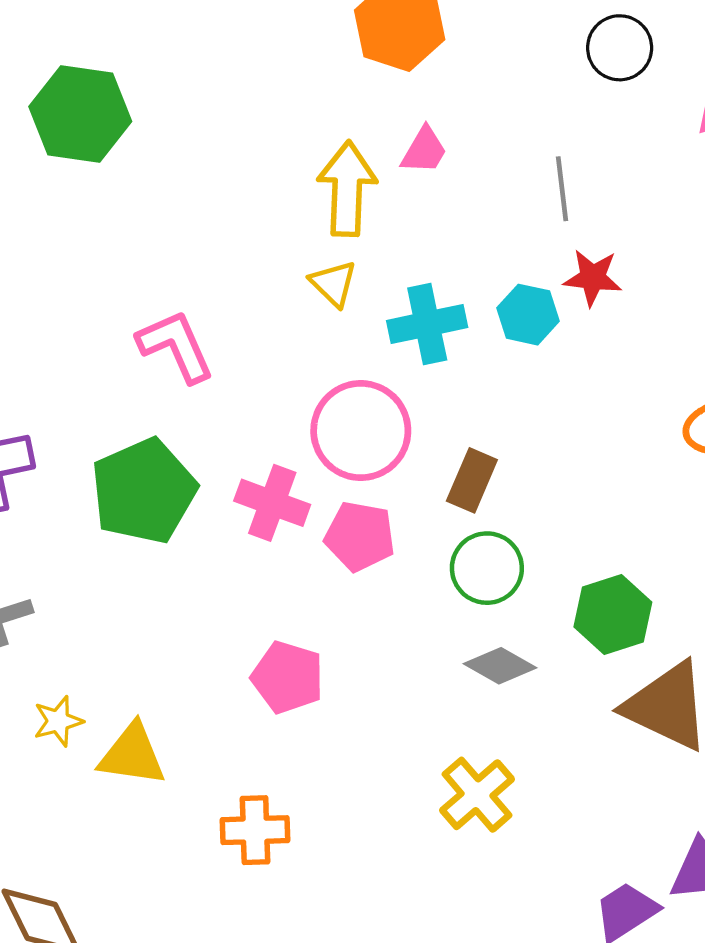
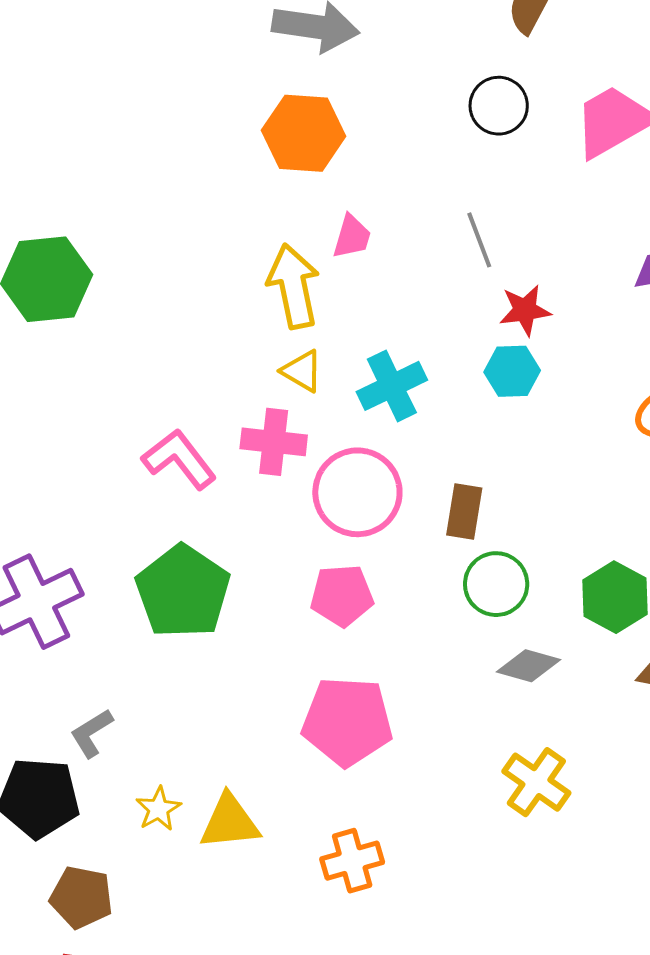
cyan hexagon: (528, 315) -> (512, 371), moved
pink cross: (272, 503) -> (274, 442), moved
pink pentagon: (360, 536) -> (342, 596), moved
pink pentagon: (288, 677) -> (347, 721), size x1.4

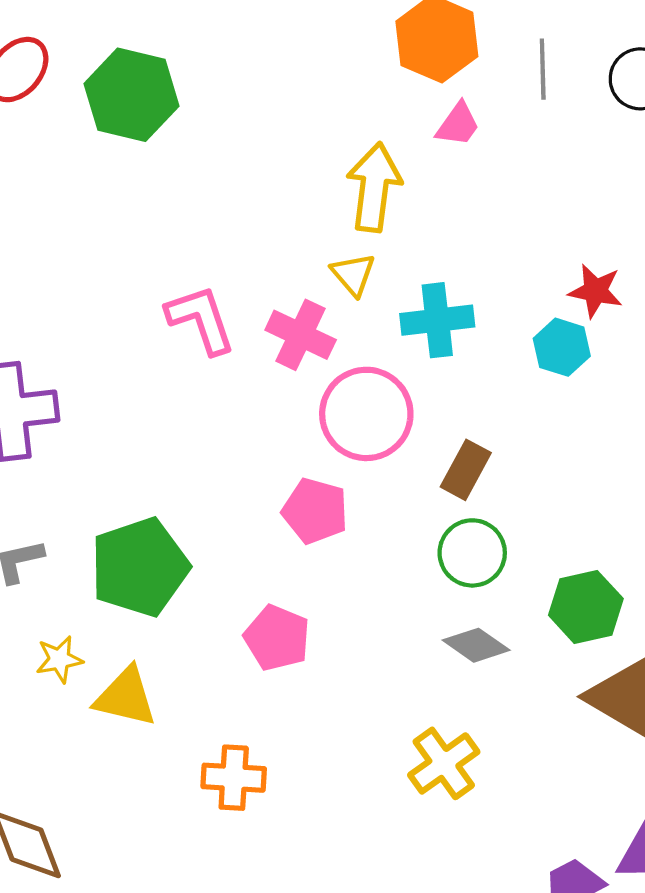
pink trapezoid: (352, 237) -> (458, 124), moved
gray line: (479, 240) -> (543, 69), moved
green pentagon: (183, 592) -> (140, 567), moved
pink pentagon: (347, 721) -> (277, 638), size x0.7

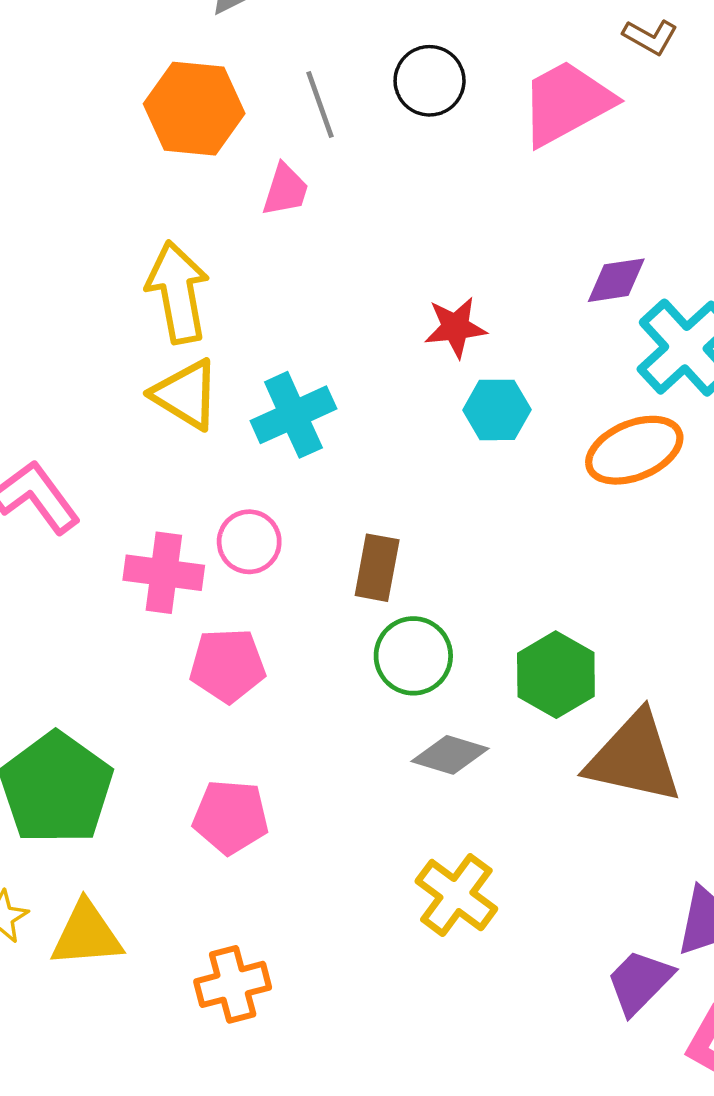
pink trapezoid: (458, 124) -> (285, 190), moved
yellow triangle: (353, 274) -> (186, 394), size x1.4
pink cross: (301, 335) -> (164, 573), moved
cyan hexagon: (562, 347) -> (497, 410), moved
pink circle: (366, 414) -> (249, 542), size x0.6

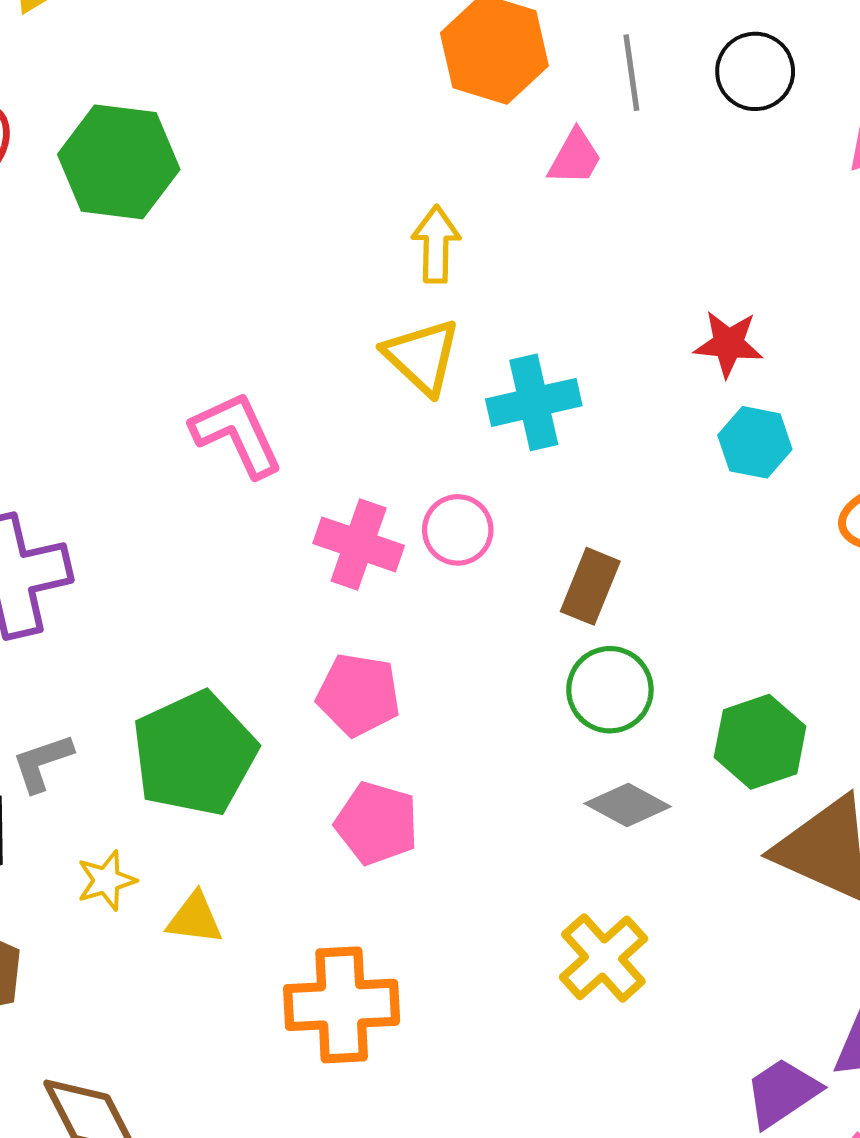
yellow arrow: (178, 292) -> (436, 244), size x0.7
pink pentagon: (228, 665) -> (358, 695), moved
yellow triangle: (87, 934) -> (195, 918), size x0.7
orange cross: (233, 984) -> (342, 1005), size x1.4

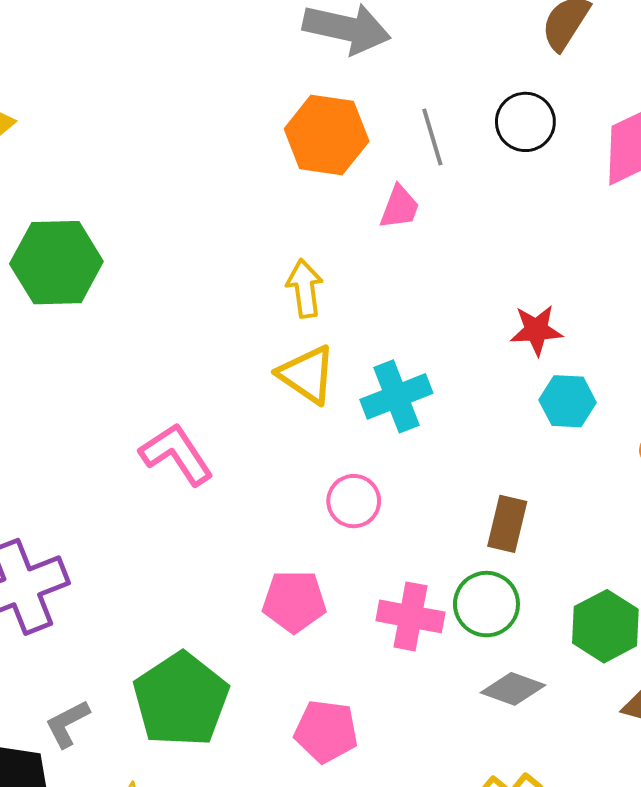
pink cross: (359, 544) -> (410, 616), moved
brown rectangle: (590, 586) -> (507, 524), moved
pink pentagon: (358, 695) -> (294, 601), moved

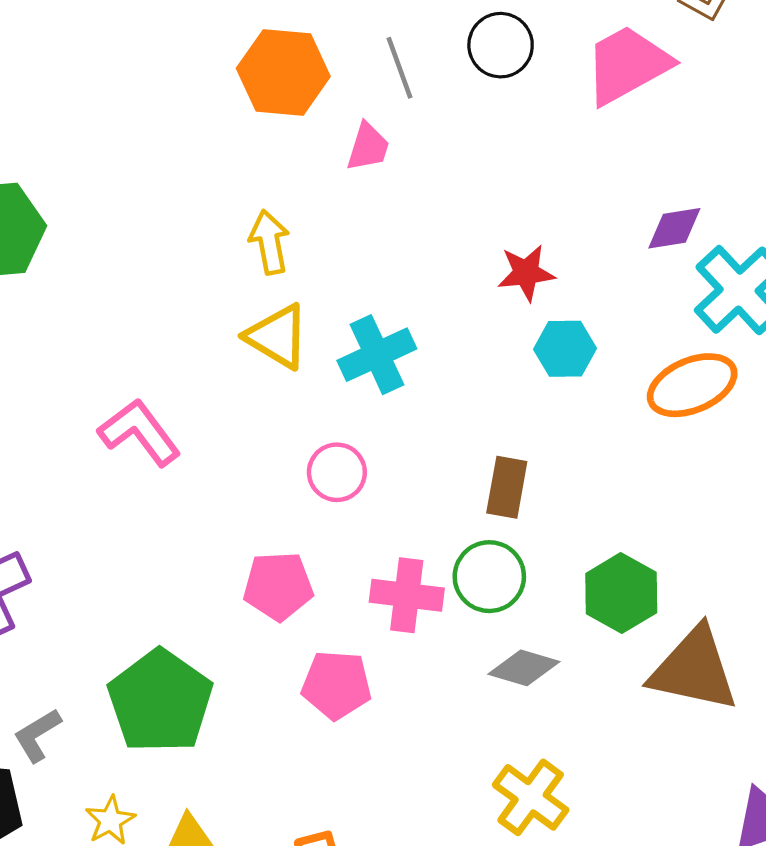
pink pentagon: (326, 731) -> (336, 685), moved

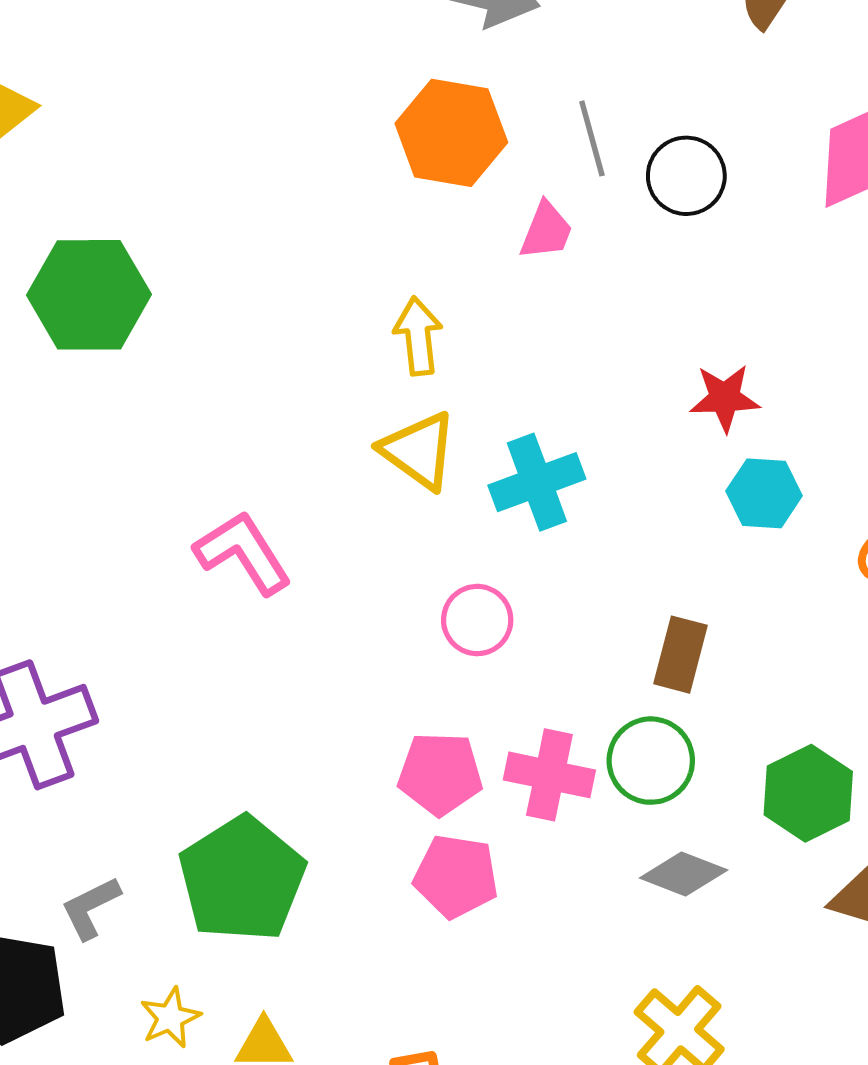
black circle: (501, 45) -> (686, 176), moved
pink pentagon: (278, 586) -> (440, 774), moved

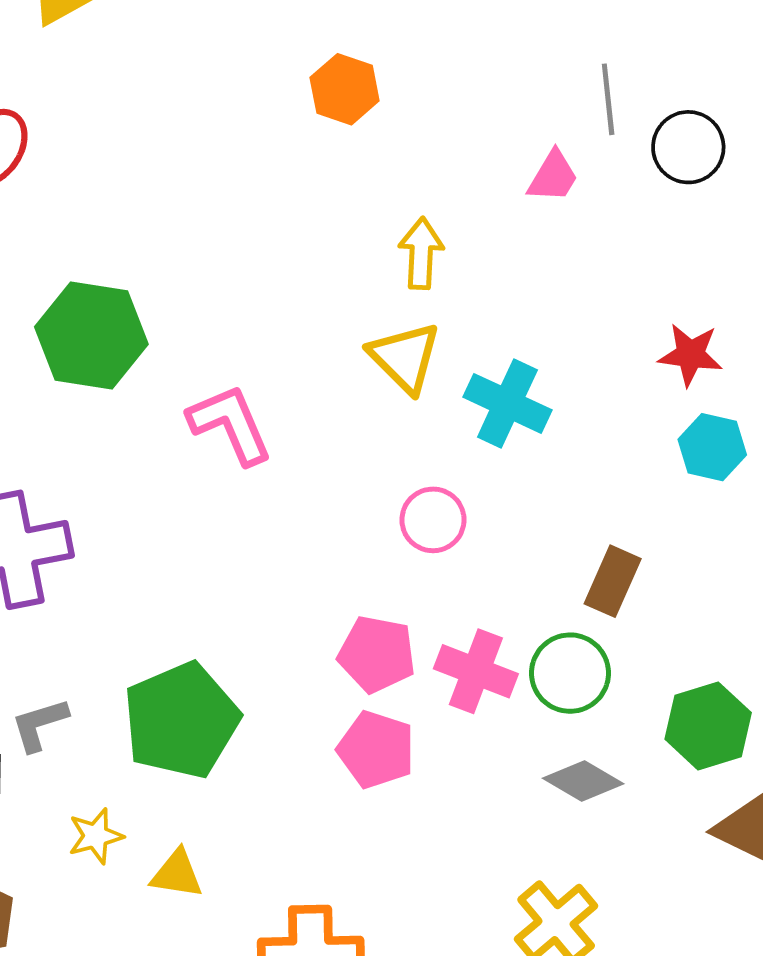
orange hexagon: (451, 133) -> (345, 89), moved, size x0.7
green hexagon: (89, 295) -> (91, 336), moved
cyan cross: (537, 482) -> (507, 403), turned 36

